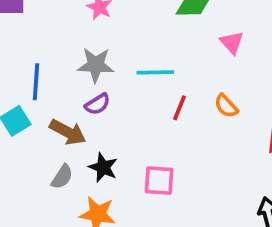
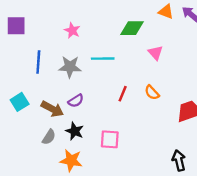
cyan line: (155, 72) -> (103, 59), moved
blue line: (36, 82) -> (38, 62), moved
purple semicircle: (98, 104) -> (76, 101), moved

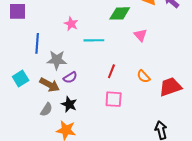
pink star: (72, 30) -> (71, 24), moved
gray star: (70, 67) -> (57, 60), moved
orange semicircle: (152, 93) -> (143, 76), moved
pink square: (110, 139) -> (114, 99), moved

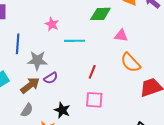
pink triangle: (140, 35) -> (121, 36), turned -40
orange semicircle: (143, 76) -> (130, 63), moved, size x1.5
brown arrow: (49, 85) -> (30, 85), turned -66
black star: (69, 104) -> (62, 110), moved

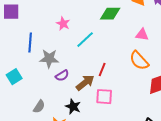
pink triangle: (121, 36) -> (142, 35), moved
cyan line: (75, 41) -> (85, 40), turned -42
brown arrow: (30, 85) -> (85, 83), moved

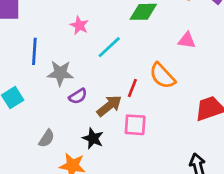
orange semicircle: (139, 61) -> (162, 76), moved

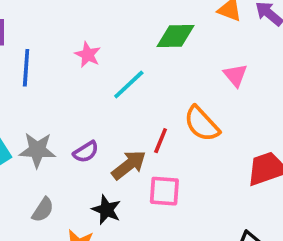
pink triangle: (187, 40) -> (235, 75), turned 42
blue line: (34, 51) -> (26, 68), moved
gray star: (60, 73) -> (37, 150), moved

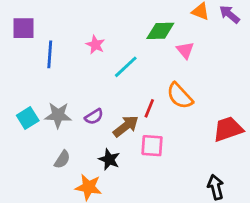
pink triangle: (235, 75) -> (185, 50), moved

